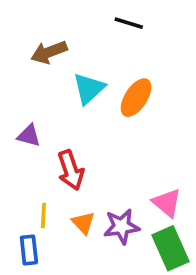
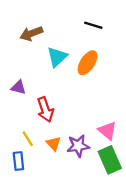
black line: (129, 23) -> (93, 25), moved
yellow line: (43, 216) -> (28, 139), turned -35

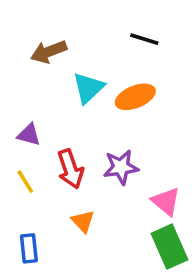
orange ellipse: (87, 63) -> (135, 97), turned 35
yellow line: (28, 139) -> (25, 182), moved
purple star: (78, 146) -> (121, 167), moved

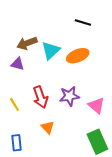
brown arrow: (49, 52) -> (27, 43), moved
purple triangle: (29, 135) -> (18, 64), moved
pink triangle: (166, 201) -> (96, 105), moved

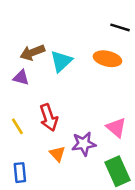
black line: (83, 23) -> (120, 27), moved
orange ellipse: (78, 56) -> (107, 59), moved, turned 35
purple star: (69, 96) -> (84, 144), moved

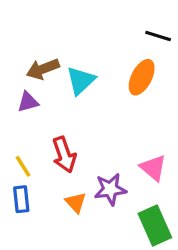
orange ellipse: (107, 59) -> (142, 77), turned -76
purple triangle: (21, 77) -> (28, 102), turned -30
blue rectangle: (20, 173) -> (21, 199), moved

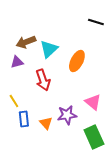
orange ellipse: (142, 77) -> (77, 61), moved
red arrow: (64, 155) -> (43, 80), moved
blue rectangle: (21, 199) -> (24, 119), moved

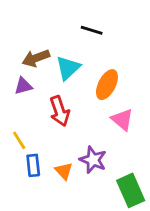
black line: (96, 22) -> (92, 30), moved
pink triangle: (93, 102) -> (122, 119), moved
purple star: (67, 115) -> (93, 160), turned 30

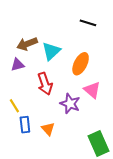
black line: (92, 30) -> (88, 23), moved
purple star: (93, 160) -> (70, 104), moved

